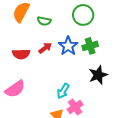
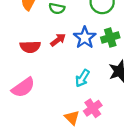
cyan arrow: (63, 91) -> (82, 78), moved

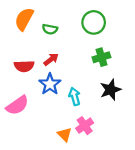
blue star: (85, 38) -> (50, 84), moved
cyan arrow: (82, 78) -> (75, 96), turned 132

